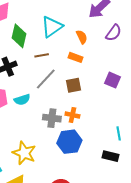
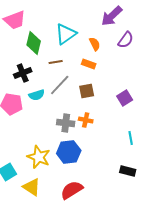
purple square: (113, 80) -> (125, 98), moved, turned 35
cyan semicircle: (22, 100) -> (37, 95), moved
blue hexagon: (69, 142) -> (69, 152), moved
black rectangle: (110, 156) -> (128, 171), moved

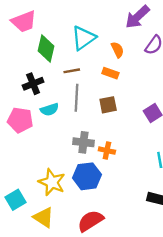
gray line: (60, 85) -> (76, 98), turned -40
orange cross: (86, 120) -> (107, 151), moved

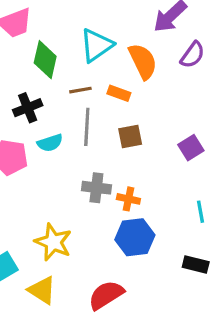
orange semicircle: (117, 50) -> (143, 61), size x1.6
orange rectangle: (110, 73) -> (119, 93), moved
blue hexagon: (87, 176) -> (135, 237), moved

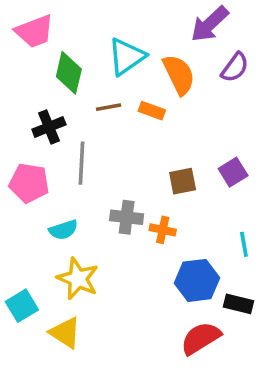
gray line: (87, 127) -> (81, 163), moved
brown square: (130, 136) -> (183, 181), moved
cyan semicircle: (50, 143) -> (63, 230), moved
blue hexagon: (135, 237) -> (197, 280), moved
red semicircle: (106, 295) -> (201, 338), moved

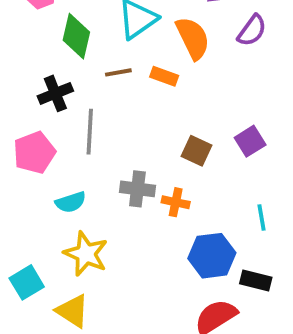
brown square: (183, 181) -> (197, 151), turned 36
pink pentagon: (29, 183) -> (34, 153), turned -30

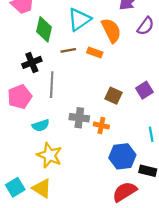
cyan square: (27, 282) -> (15, 187), moved

